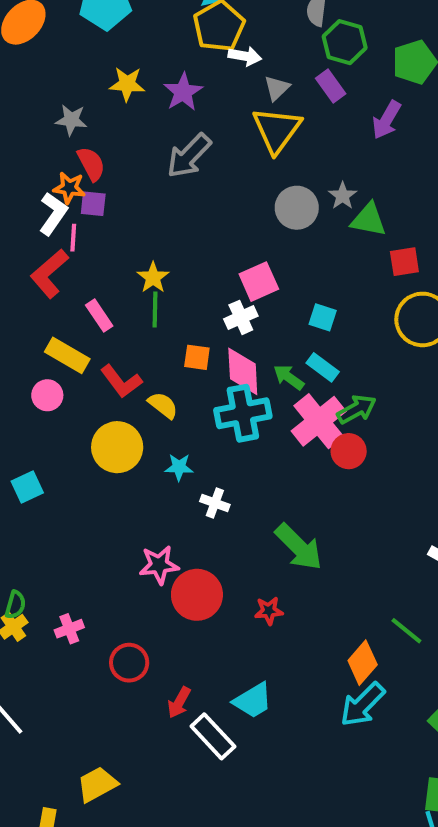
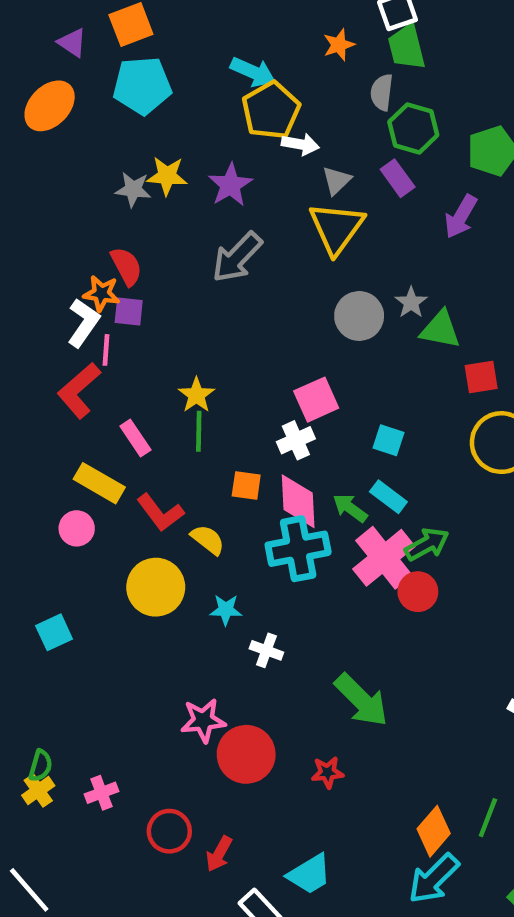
gray star: (71, 120) -> (133, 189), moved
green line: (406, 631) -> (488, 818), moved, turned 72
red arrow: (179, 703) -> (219, 854), moved

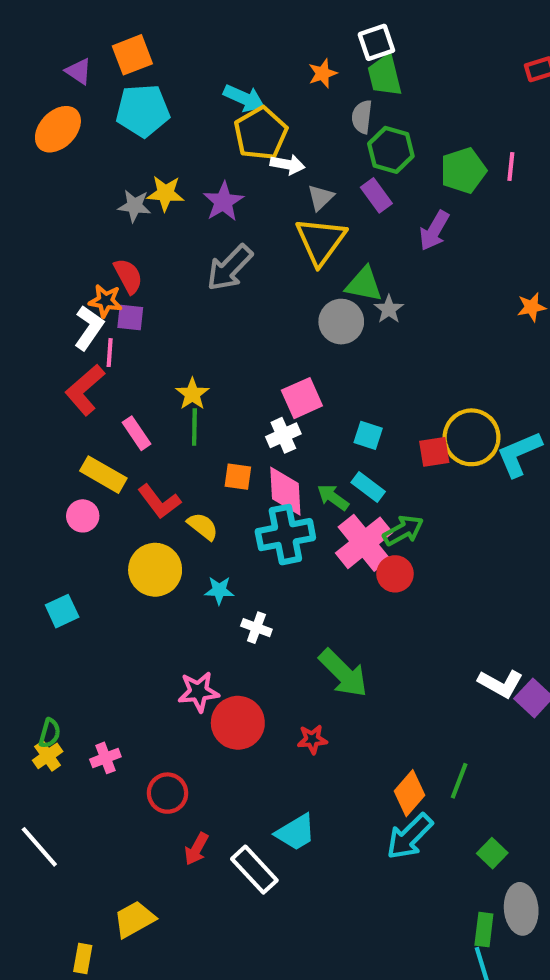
green triangle: (440, 330) -> (364, 284), moved
red square: (481, 377) -> (434, 452), moved
red arrow: (219, 854) -> (196, 849), moved

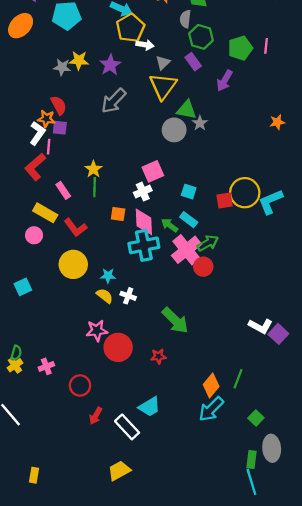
yellow semicircle: (203, 526) -> (105, 296), moved
yellow trapezoid: (134, 919) -> (119, 471), moved

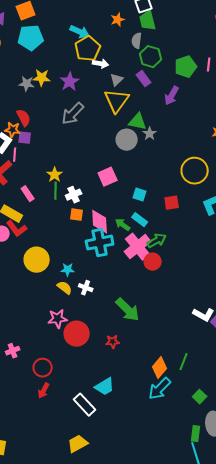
white cross: (143, 192) -> (74, 195), moved
yellow circle: (245, 193) -> (195, 171), moved
red L-shape: (75, 227) -> (17, 229), moved
red arrow: (96, 416) -> (44, 391), moved

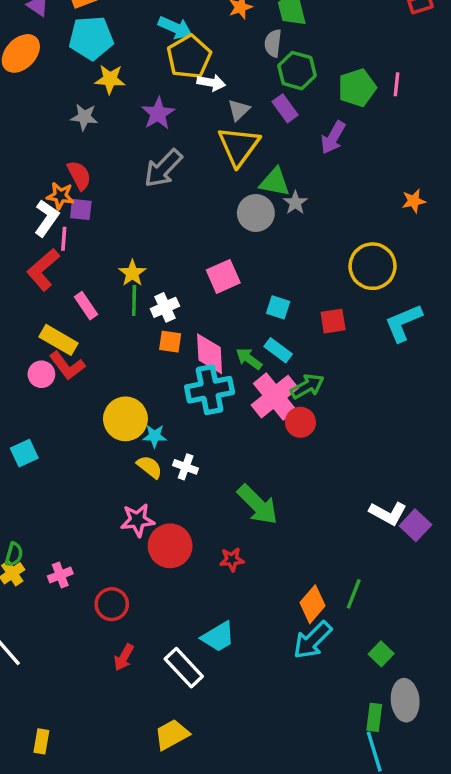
yellow star: (42, 78) -> (110, 79), moved
yellow circle: (37, 260) -> (125, 419), moved
red arrow: (44, 391) -> (124, 657), moved

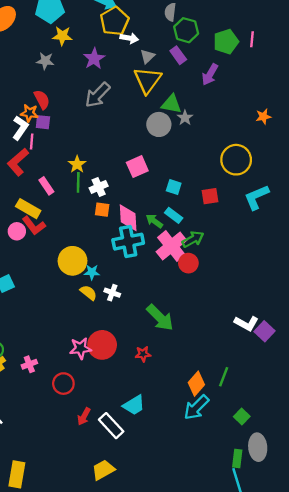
pink star: (137, 520) -> (80, 348), moved
red arrow: (124, 657) -> (84, 416), moved
yellow rectangle: (41, 741) -> (17, 474), size x1.6

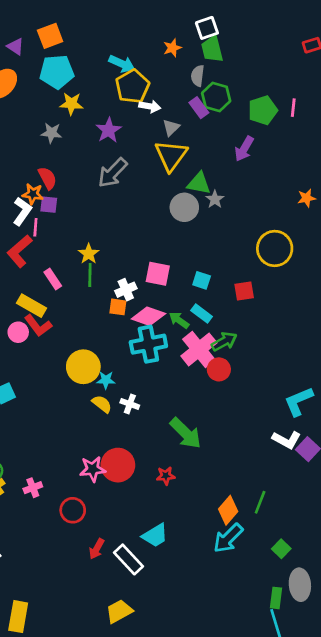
purple rectangle: (178, 55) -> (199, 108), moved
pink square: (137, 167) -> (158, 274), moved, turned 35
white cross: (99, 187) -> (126, 290), moved
cyan L-shape: (257, 197) -> (299, 401), moved
pink diamond: (128, 218) -> (148, 316), turned -68

